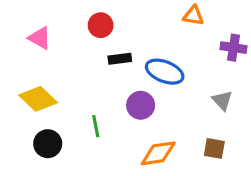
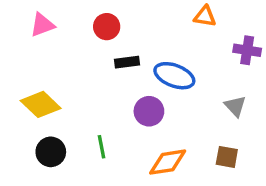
pink triangle: (40, 38) -> (42, 25), moved, turned -50
green line: (96, 126) -> (102, 147), moved

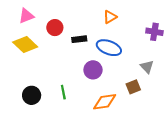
orange triangle: (205, 16) -> (110, 17), moved, turned -40
red circle: (107, 27) -> (55, 28), moved
yellow diamond: (41, 104) -> (25, 44), moved
brown square: (227, 157) -> (133, 87), moved, turned -32

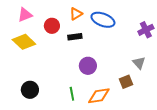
orange triangle: (110, 17) -> (76, 14), moved
purple cross: (154, 32) -> (146, 30), turned -35
blue ellipse: (109, 48) -> (103, 20), moved
green line: (63, 92) -> (72, 94), moved

